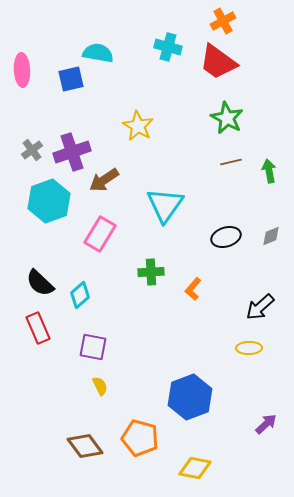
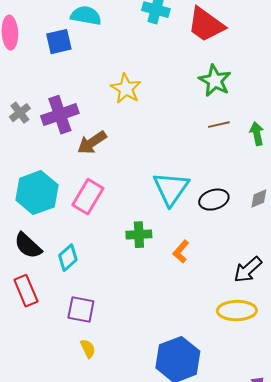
cyan hexagon: (49, 201) -> (37, 193), moved
cyan triangle: (165, 205) -> (171, 189), moved
yellow ellipse: (249, 348) -> (237, 311), size x1.5

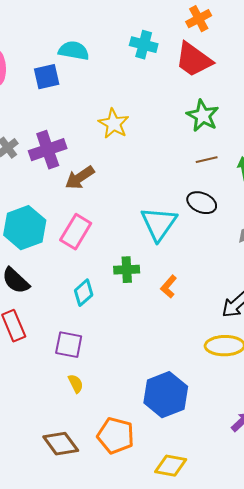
black ellipse: (214, 200) -> (202, 203), moved, turned 40
cyan diamond: (68, 258) -> (84, 293), moved

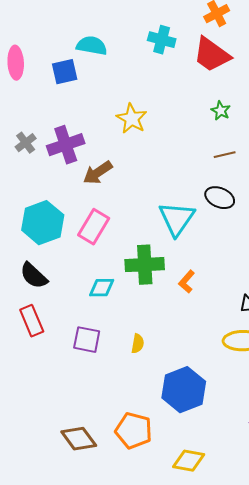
green star: (203, 116) -> (221, 111), size x0.6
green cross: (127, 270) -> (145, 265), size x1.5
cyan diamond: (84, 293) -> (102, 288), turned 40
yellow semicircle: (76, 384) -> (138, 344), moved, turned 36

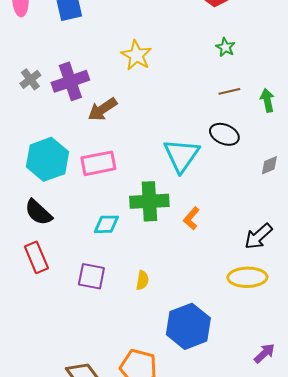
pink rectangle: (94, 227) -> (98, 163), turned 48

